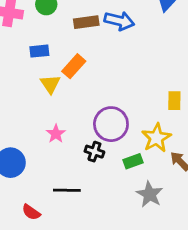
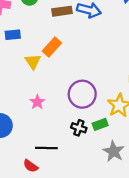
blue rectangle: (39, 51) -> (13, 35), moved
black cross: (94, 152) -> (79, 128), moved
red semicircle: (31, 212) -> (31, 166), moved

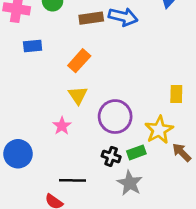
yellow triangle: (33, 62) -> (78, 95), moved
gray star: (114, 151) -> (130, 183), moved

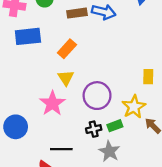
blue rectangle: (33, 46) -> (28, 36), size x1.6
pink star: (62, 126) -> (52, 103), size x1.6
black cross: (111, 156) -> (94, 129), turned -32

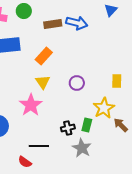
purple circle: (97, 96) -> (77, 83), moved, size x0.6
green rectangle: (115, 126) -> (87, 125), turned -56

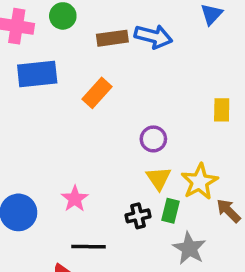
yellow rectangle: (117, 81) -> (222, 110), moved
yellow triangle: (43, 82) -> (159, 178), moved
pink star: (31, 105) -> (75, 199), moved, size x0.7
gray star: (82, 148) -> (189, 248), moved

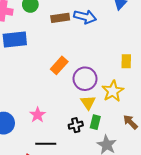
orange rectangle: (97, 93) -> (59, 65), moved
purple circle: (153, 139) -> (85, 79), size x1.5
yellow star: (200, 182) -> (113, 91), moved

